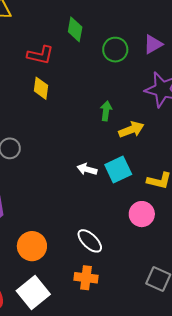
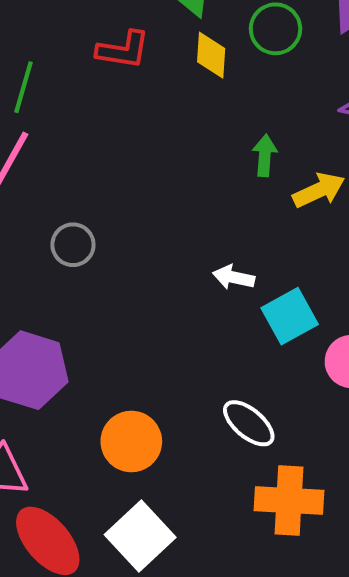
yellow diamond: (41, 88) -> (211, 55), moved
cyan square: (118, 169) -> (290, 316), moved
orange cross: (86, 278) -> (289, 501), moved, size x1.4

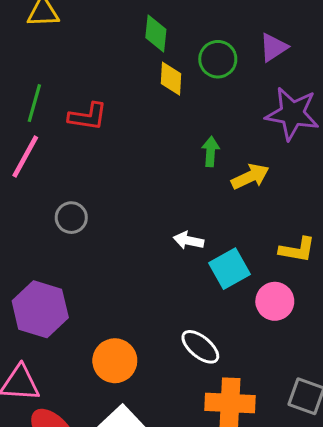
red L-shape: (123, 50) -> (88, 117), moved

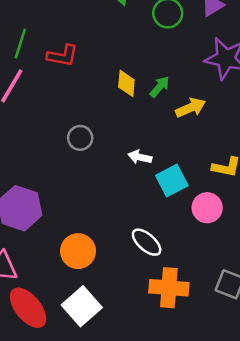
yellow diamond: (171, 79) -> (126, 83), moved
green arrow: (211, 152) -> (160, 87), turned 35
gray circle: (71, 218) -> (80, 138), moved

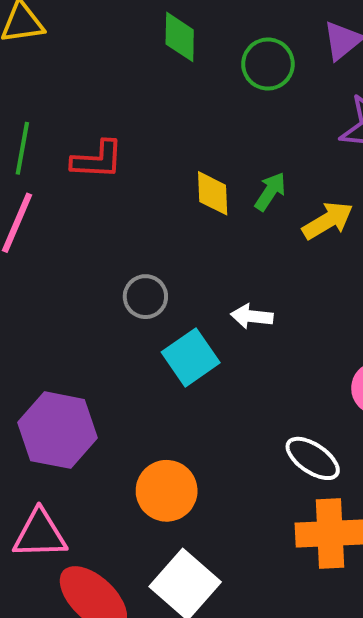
cyan square: (172, 180) -> (191, 357), moved
white ellipse: (147, 242) -> (313, 458), moved

